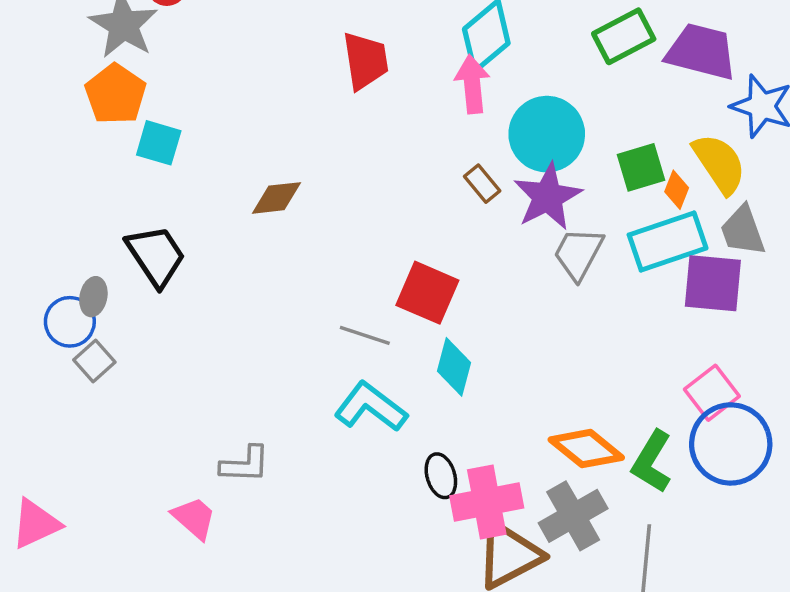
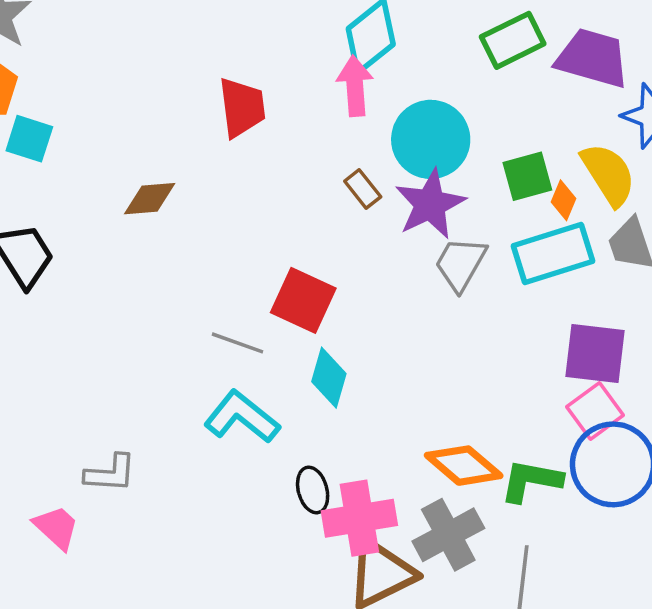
red trapezoid: (365, 61) -> (242, 107), moved
purple square: (713, 283) -> (595, 353), moved
green L-shape: (652, 462) -> (531, 481), turned 68

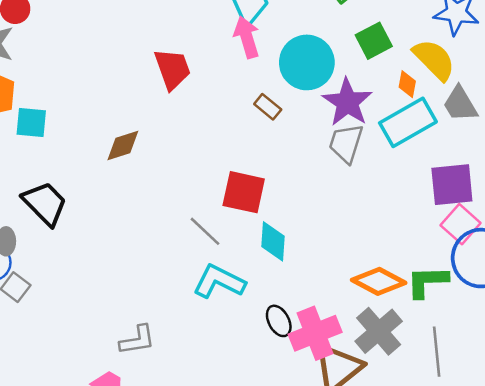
green square: (527, 176) -> (374, 41), moved
purple star: (430, 204) -> (347, 102), moved
gray line: (238, 343) -> (205, 231), turned 36

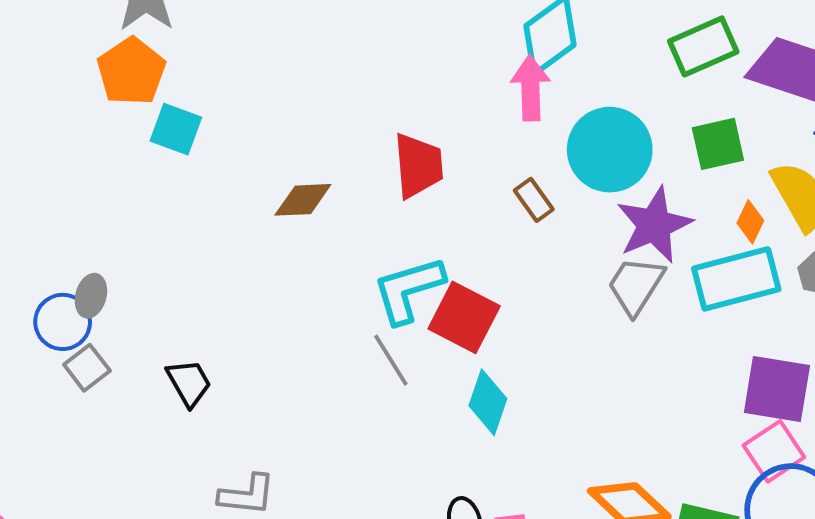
red trapezoid: (172, 69) -> (418, 166), moved
black trapezoid: (45, 203) -> (189, 383), moved, size x0.7
cyan L-shape: (219, 282) -> (408, 290), moved, turned -58

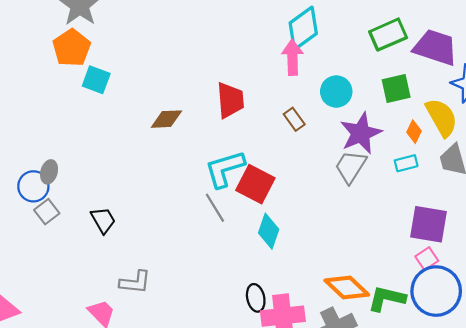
cyan circle: (610, 150) -> (336, 92), size x0.7
cyan rectangle: (736, 279) -> (406, 163), size x0.5
pink square: (774, 451) -> (427, 259), size x0.7

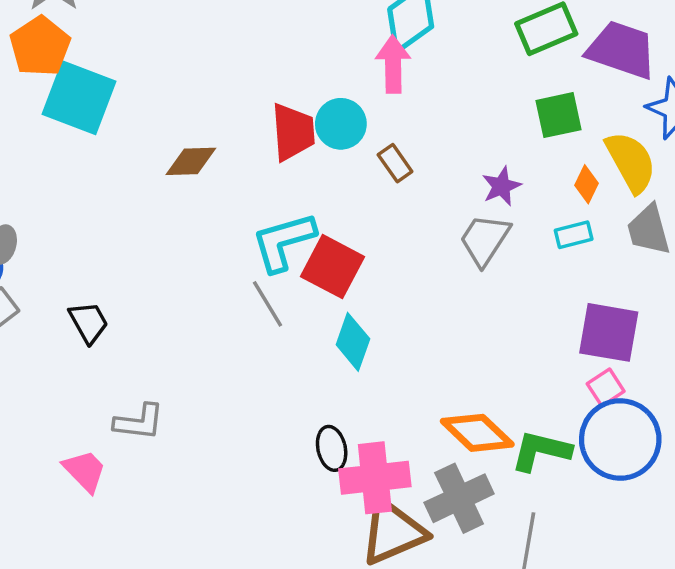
cyan square: (96, 80) -> (79, 98), size x1.6
cyan circle: (336, 92) -> (341, 124), moved
purple star: (361, 133) -> (501, 186), size x0.6

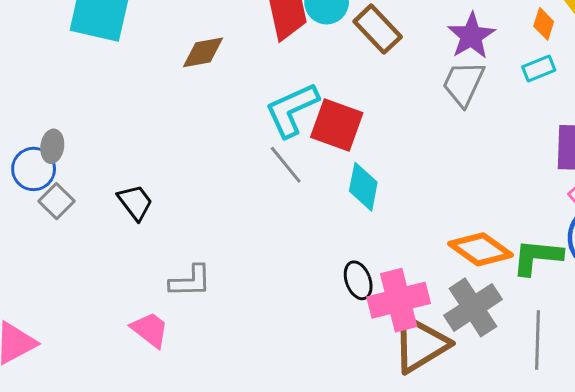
brown rectangle: (395, 163) -> (378, 29), size x1.5
purple star: (501, 186) -> (471, 36), size x1.4

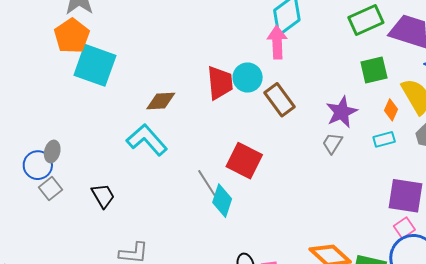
gray trapezoid: (463, 84) -> (332, 143), size x0.7
cyan L-shape: (292, 110) -> (147, 140), moved, turned 66
cyan diamond: (363, 187) -> (222, 201), moved

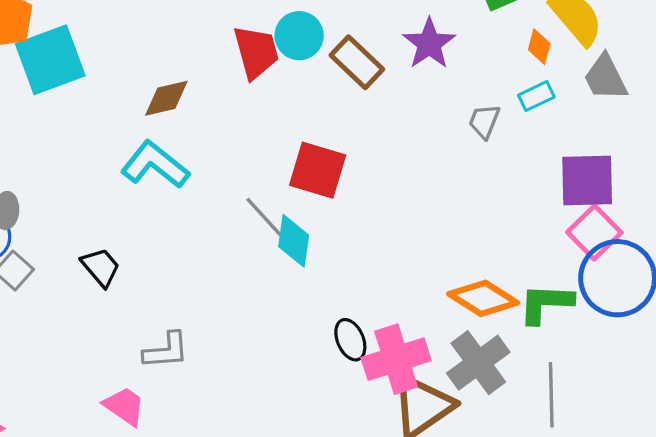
cyan square: (95, 65) -> (50, 60), turned -30
purple star: (342, 112) -> (429, 44), moved
gray trapezoid: (332, 143) -> (484, 121), moved
pink square: (404, 228) -> (594, 232), size x1.5

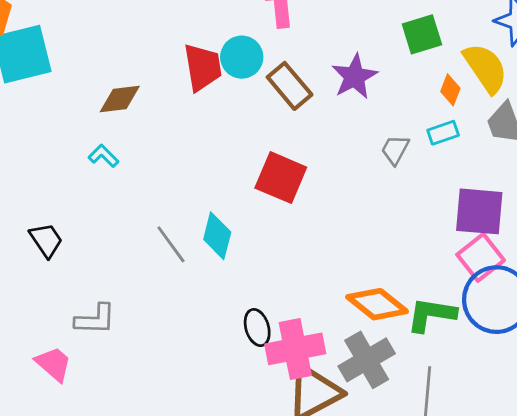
cyan L-shape: (155, 165) -> (103, 156), size x0.5
red square: (318, 170) -> (281, 178), moved
gray line: (264, 217) -> (171, 244), moved

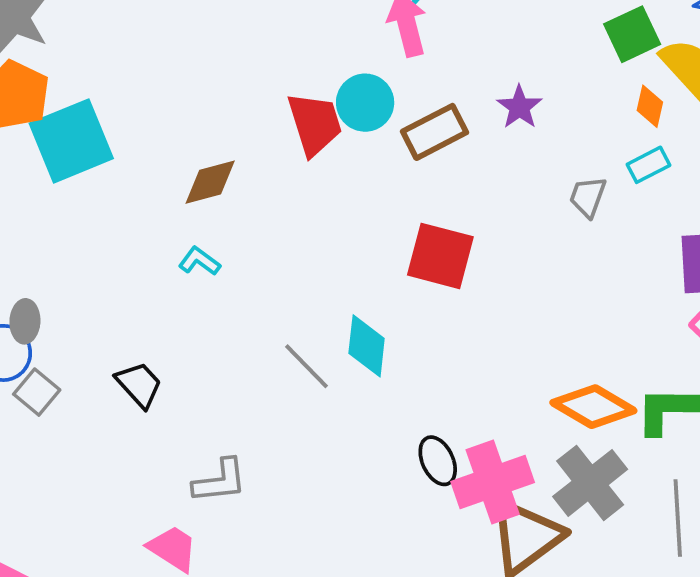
green square: (422, 34) -> (632, 34), moved
purple star: (355, 77) -> (519, 107), size x0.7
brown rectangle: (290, 86) -> (435, 132), turned -69

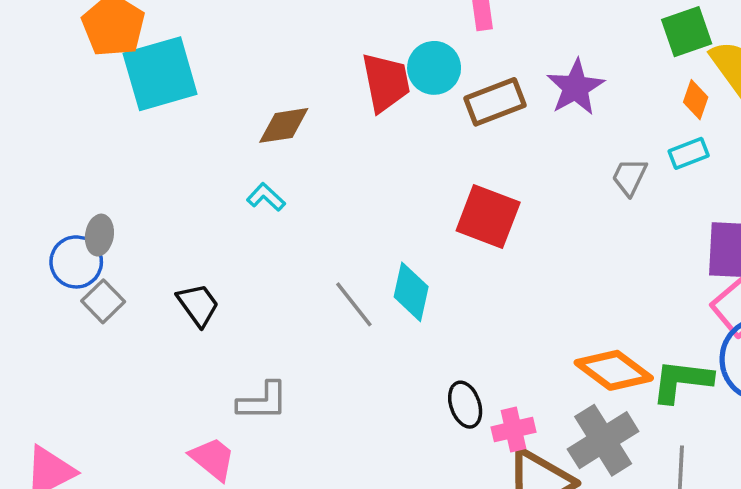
purple star: (519, 107) -> (576, 87), size x1.4
pink cross: (493, 482) -> (514, 430), size x0.6

